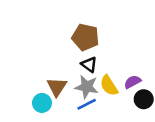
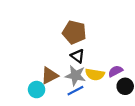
yellow semicircle: (109, 86) -> (95, 74), turned -48
brown triangle: (57, 87) -> (50, 75), turned 30

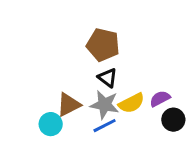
yellow semicircle: (95, 74) -> (131, 103), turned -36

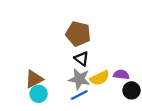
purple semicircle: (160, 99) -> (121, 75), turned 35
brown triangle: (69, 105) -> (34, 79), moved

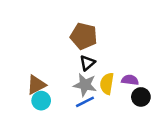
black triangle: (82, 59) -> (87, 63), turned 42
yellow semicircle: (100, 78) -> (107, 84), turned 126

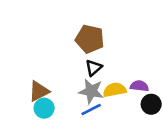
yellow semicircle: (107, 84) -> (115, 90), turned 70

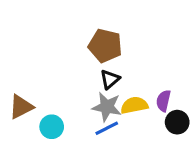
purple semicircle: (139, 86) -> (163, 101), turned -84
brown triangle: (39, 91) -> (21, 107), moved

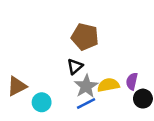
black triangle: (110, 79) -> (75, 66), moved
gray star: (107, 107) -> (86, 86), turned 30

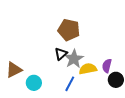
gray star: (86, 86) -> (74, 59), moved
blue line: (86, 104) -> (70, 84), turned -35

